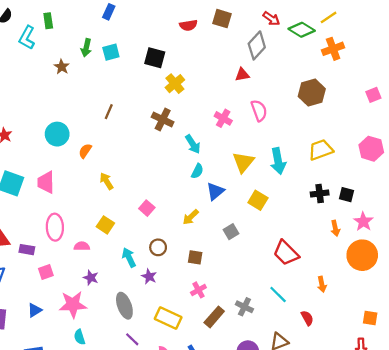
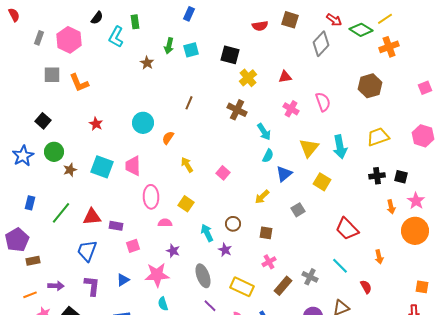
red triangle: (242, 75) -> (285, 77), moved
pink square: (147, 208) -> (223, 173), moved
pink ellipse: (55, 227) -> (151, 197), moved

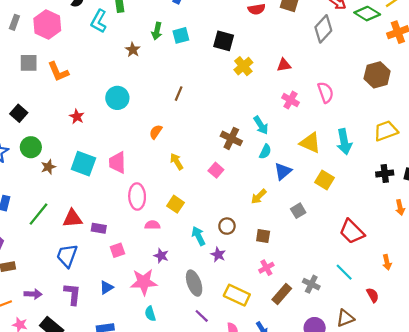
brown cross: (237, 110) -> (231, 138), moved
cyan circle: (143, 123) -> (117, 98), moved
yellow triangle: (309, 148) -> (310, 143), turned -45

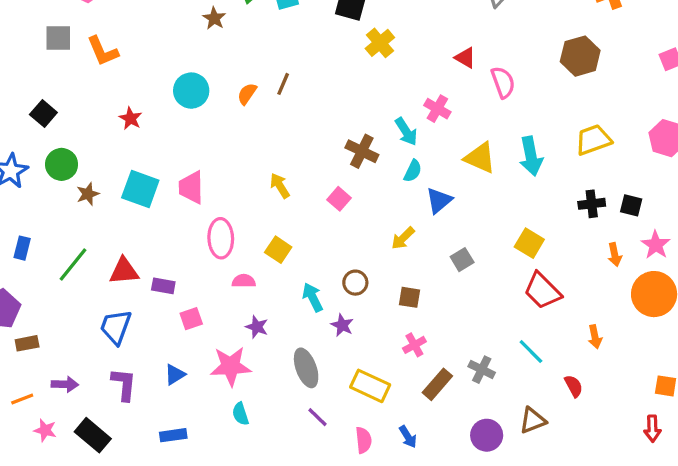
red triangle: (284, 65) -> (465, 58), moved, turned 40
pink cross: (290, 100) -> (437, 109), moved
orange semicircle: (156, 132) -> (247, 94), moved
yellow square: (324, 180) -> (529, 243), moved

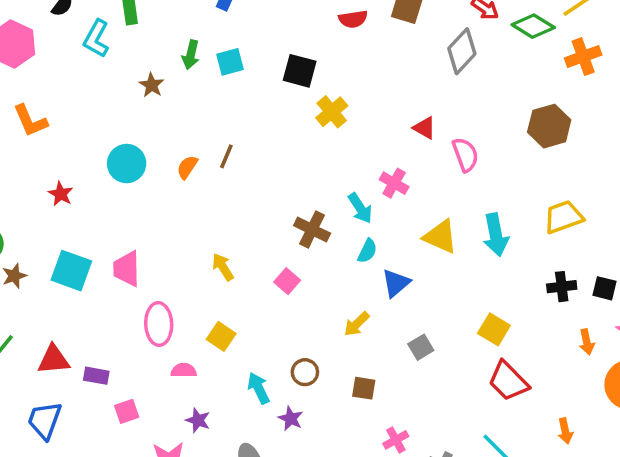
pink cross: (414, 345) -> (396, 440), moved

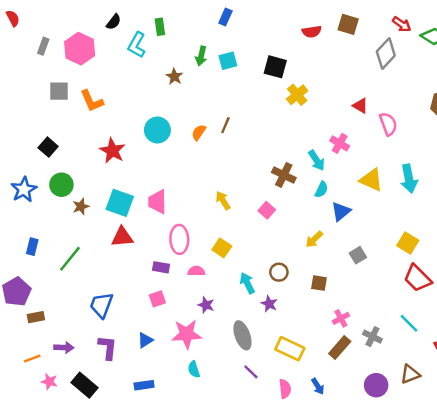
red star: (61, 194) -> (112, 151), size x1.5
red triangle: (53, 360) -> (122, 237), moved
purple rectangle: (96, 376) -> (161, 267), moved

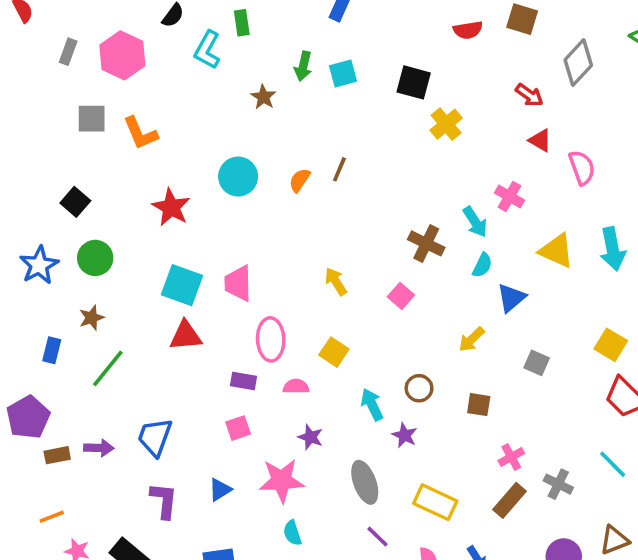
red arrow: (402, 24) -> (529, 95), moved
brown star: (81, 207) -> (92, 318), moved
gray square: (358, 255) -> (537, 363), turned -35
purple arrow: (64, 348) -> (99, 448), moved

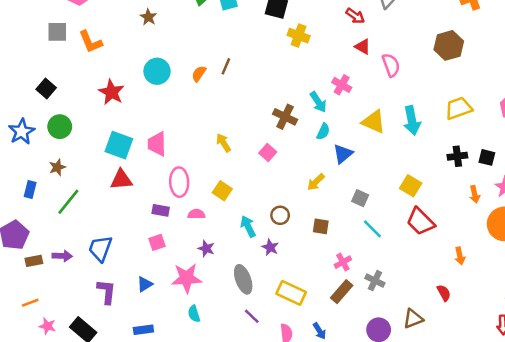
brown star: (263, 97) -> (148, 17), moved
yellow cross: (446, 124) -> (299, 36), turned -30
cyan line: (613, 464) -> (372, 229), moved

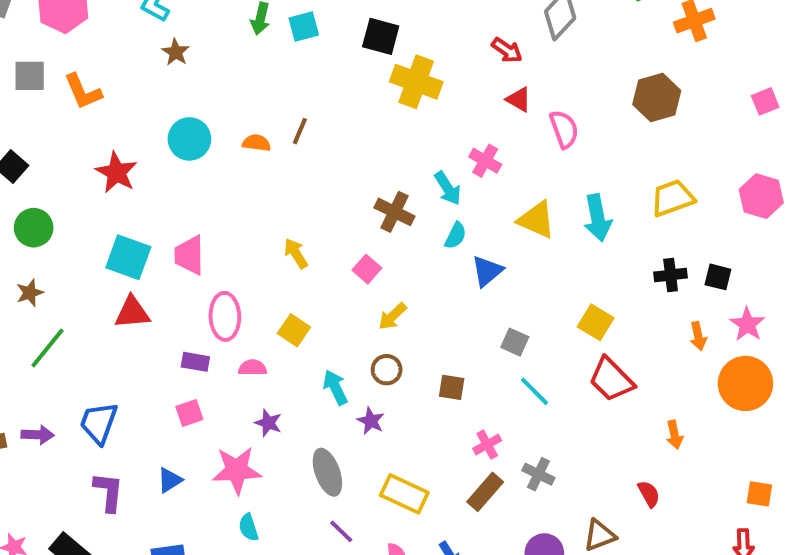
yellow cross: (299, 36) -> (416, 82), size x1.4
orange semicircle: (199, 74) -> (256, 143), turned 63
yellow arrow: (316, 182) -> (393, 316), moved

